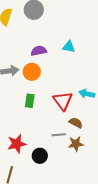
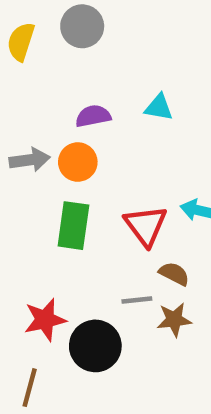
green rectangle: (30, 101) -> (73, 226), size x1.5
black circle: (40, 156) -> (95, 346), size x1.5

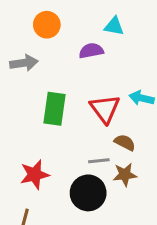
purple semicircle: (93, 116) -> (91, 51), moved
orange circle: (78, 162) -> (47, 25), moved
black circle: (95, 346) -> (88, 193), moved

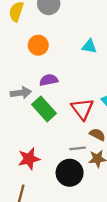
purple semicircle: (91, 51) -> (49, 80), moved
gray arrow: (24, 63) -> (21, 93), moved
green rectangle: (54, 109) -> (44, 109), turned -50

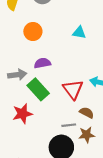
red star: (29, 159) -> (22, 114), moved

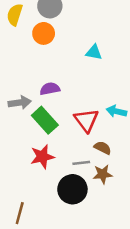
orange circle: (33, 32) -> (44, 33), moved
red star: (22, 114) -> (42, 157), moved

